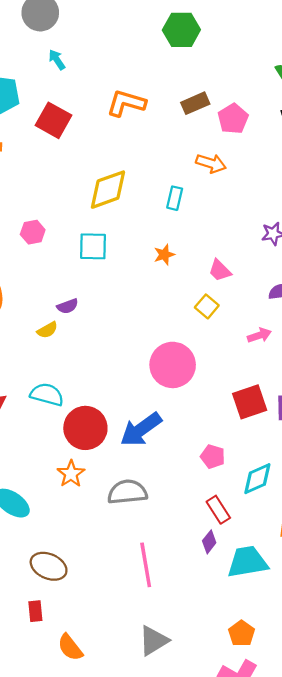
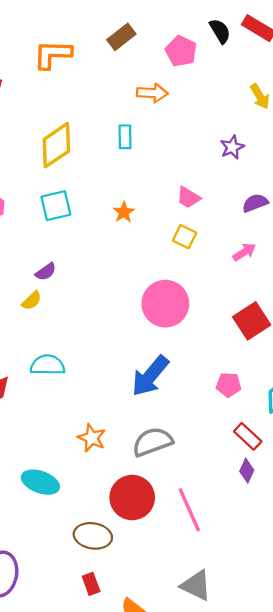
pink pentagon: (233, 119) -> (181, 51), moved
orange star: (164, 255) -> (124, 212), moved
red circle: (85, 428) -> (132, 498), moved
gray triangle: (154, 641) -> (196, 585), moved, turned -48

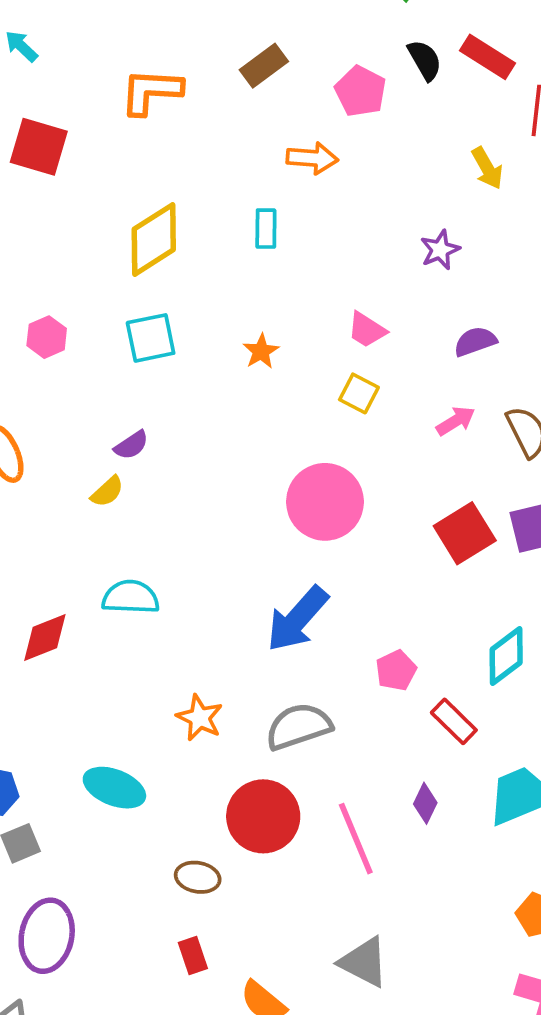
pink pentagon: (229, 385) -> (396, 670), moved, turned -30
purple diamond: (247, 471) -> (425, 803), moved
brown ellipse: (93, 536) -> (198, 877), size x0.7

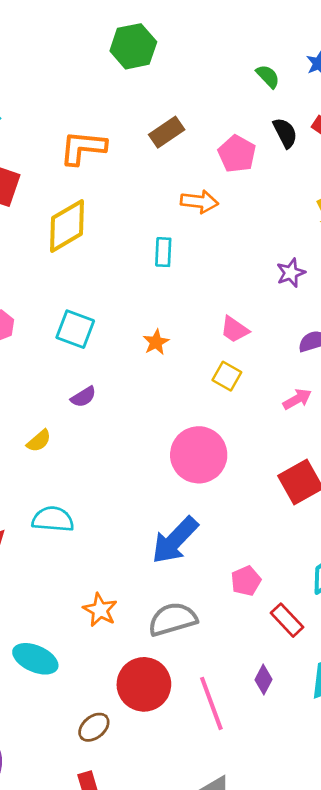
yellow diamond: (154, 239) -> (67, 226), moved
cyan square: (151, 338) -> (75, 329), turned 30
purple semicircle: (131, 445) -> (83, 397), moved
brown ellipse: (198, 877) -> (94, 727), turned -52

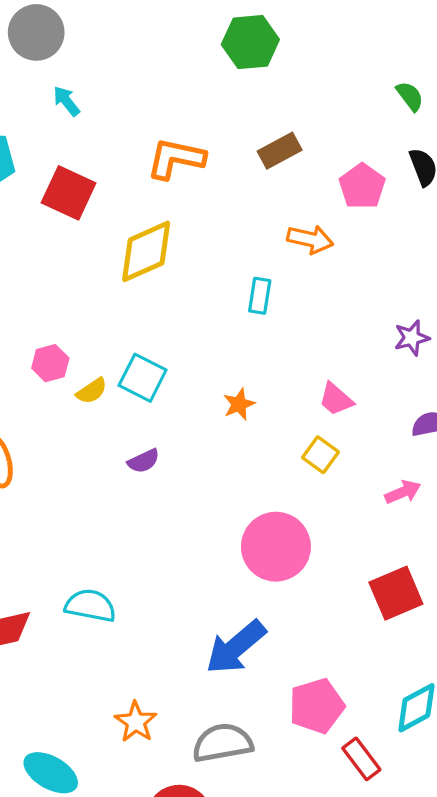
yellow semicircle: (39, 441) -> (92, 391), moved
pink pentagon: (246, 581) -> (317, 706), size x1.5

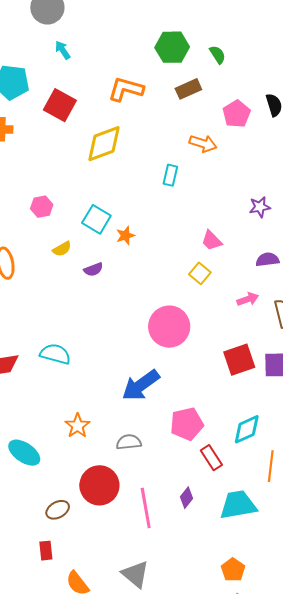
green hexagon: (250, 42) -> (172, 47), moved
green semicircle: (410, 96) -> (218, 55), moved
yellow semicircle: (92, 391) -> (62, 249), moved
orange star: (239, 404) -> (125, 236), moved
gray semicircle: (223, 743) -> (129, 442), size x0.7

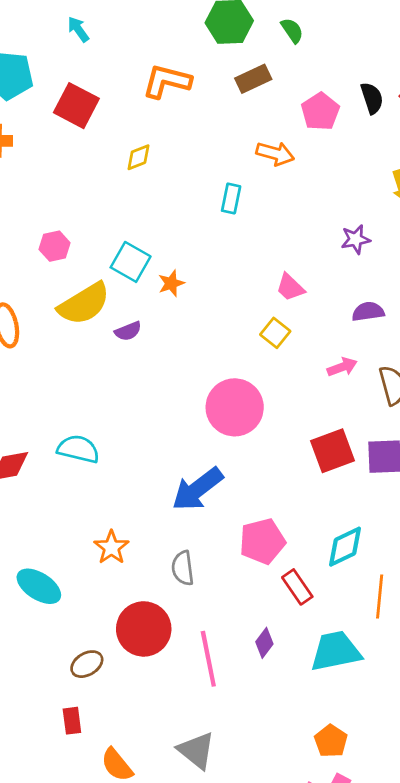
yellow diamond: (104, 144) -> (139, 157), size x0.5
yellow semicircle: (62, 249) -> (84, 304), size x2.0
gray semicircle: (129, 442) -> (183, 568), turned -90

